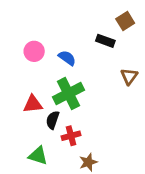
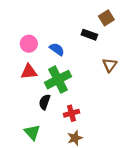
red triangle: (33, 104) -> (29, 72), moved
red cross: (71, 136) -> (71, 113), moved
green triangle: (38, 156) -> (32, 132), turned 30

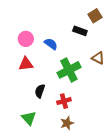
brown triangle: (110, 65) -> (98, 58), turned -40
green cross: (58, 80) -> (69, 70), moved

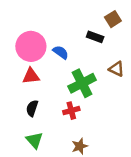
pink circle: (26, 39) -> (31, 46), size x1.6
black semicircle: (40, 91) -> (32, 108), moved
red cross: (64, 101) -> (71, 111), moved

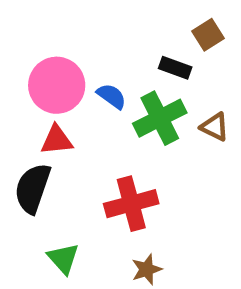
green cross: (82, 83) -> (160, 118), moved
black semicircle: (32, 108) -> (33, 188), moved, size x1.6
red cross: (71, 111) -> (131, 204), size x1.6

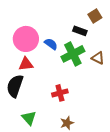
red cross: (131, 204) -> (60, 93), size x0.7

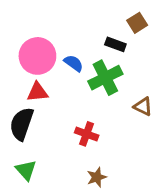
brown triangle: (98, 58) -> (143, 107), moved
red cross: (60, 93) -> (87, 134), turned 35
green triangle: (29, 118) -> (26, 170), moved

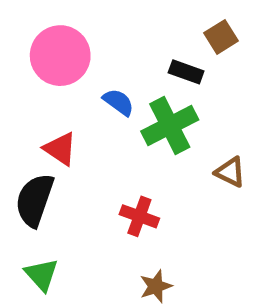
pink circle: (37, 56) -> (60, 56), moved
red triangle: (37, 92) -> (60, 149), turned 40

